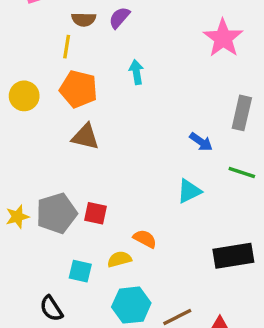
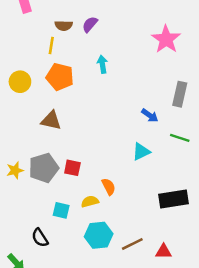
brown triangle: (85, 137) -> (51, 120), moved
orange semicircle: (145, 239) -> (109, 187), turned 35

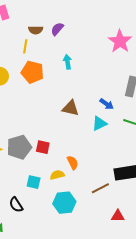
brown triangle: (51, 120) -> (71, 108), moved
cyan triangle: (141, 152) -> (99, 123), moved
brown line: (132, 244) -> (100, 188), moved

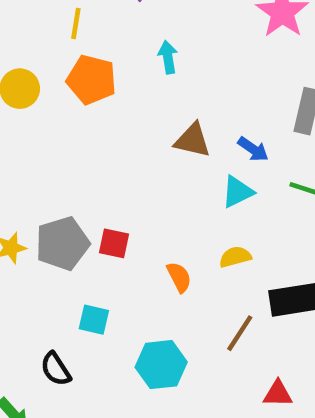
brown triangle: (71, 108) -> (193, 140), moved
yellow semicircle: (57, 175) -> (235, 257), moved
brown line: (100, 188) -> (240, 333), turned -30

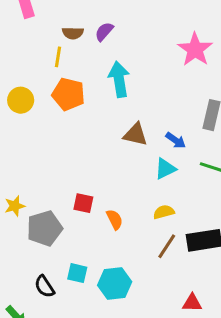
cyan arrow: (168, 57) -> (119, 79), size x1.6
gray pentagon: (62, 243) -> (44, 228), moved
orange semicircle: (179, 277) -> (115, 219), moved
cyan square: (94, 320) -> (77, 273), moved
brown line: (240, 333) -> (167, 246), moved

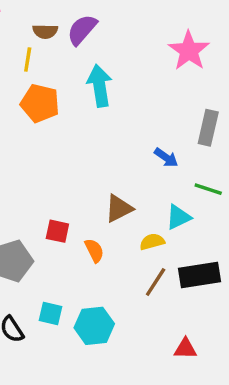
purple semicircle: (104, 32) -> (82, 30), size x1.4
brown triangle: (135, 134) -> (119, 208), moved, turned -40
cyan triangle: (165, 169) -> (178, 217), moved

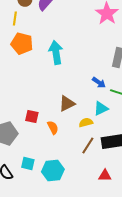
cyan arrow: (100, 86) -> (56, 52), moved
blue arrow: (166, 158) -> (99, 82), moved
red triangle: (185, 349) -> (105, 176), moved

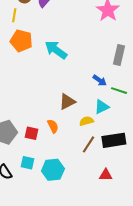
cyan arrow: (56, 52) -> (56, 50), turned -45
red square: (32, 116) -> (32, 133), moved

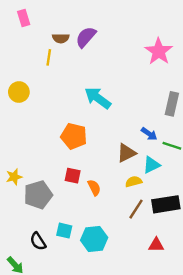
orange pentagon: (21, 41) -> (74, 136), moved
brown triangle: (67, 102) -> (126, 153), moved
red square: (32, 133) -> (73, 176), moved

